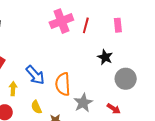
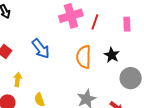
blue arrow: (35, 75) -> (41, 49), moved
orange semicircle: (63, 84) -> (84, 57), moved

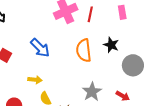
yellow arrow: (18, 80) -> (35, 80), moved, turned 96

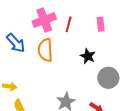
blue arrow: (40, 48) -> (16, 43), moved
orange semicircle: (84, 50) -> (45, 50), moved

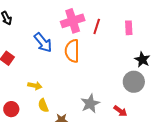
black star: (88, 56) -> (142, 60), moved

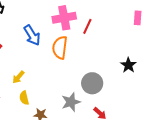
pink rectangle: (129, 28) -> (138, 18), moved
gray circle: (134, 82) -> (92, 83), moved
yellow arrow: (35, 86) -> (18, 77), turned 112

